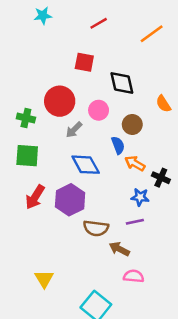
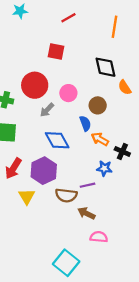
orange line: (152, 34) -> (114, 27), turned -45
black diamond: (122, 83) -> (105, 67), moved
purple line: (135, 222) -> (88, 185), moved
yellow triangle: (44, 279) -> (27, 196), moved

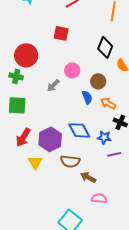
black diamond: (105, 67) -> (105, 47), turned 35
red circle: (35, 85) -> (26, 55), moved
orange arrow: (100, 139) -> (108, 103), moved
blue diamond: (57, 140) -> (79, 130), moved
purple line: (88, 185) -> (114, 154), moved

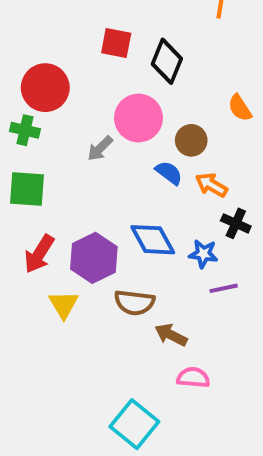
black diamond: (105, 47) -> (167, 61), moved
pink circle: (72, 70) -> (138, 118), size x1.5
blue semicircle: (87, 97) -> (169, 173), turned -32

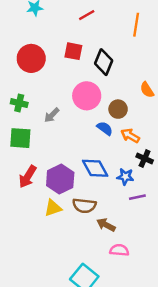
red circle: (45, 88) -> (31, 58), moved
gray arrow: (100, 148) -> (52, 115), moved
yellow triangle: (63, 305) -> (53, 208), moved, turned 42

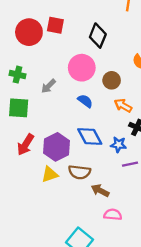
red square: (73, 51) -> (55, 25), moved
blue semicircle: (105, 128) -> (85, 101), moved

